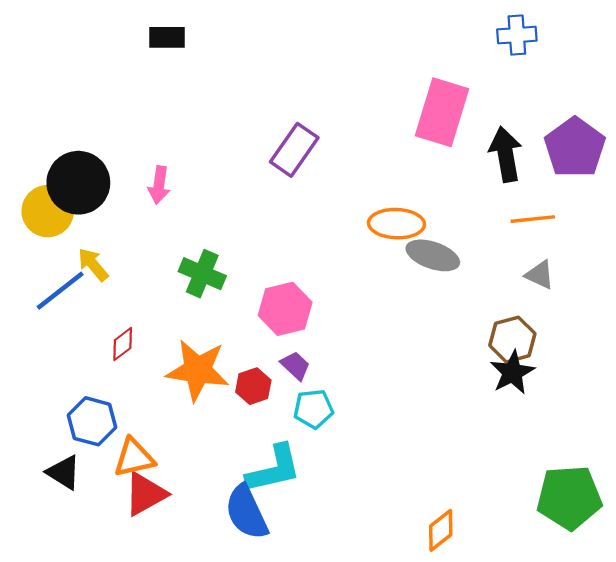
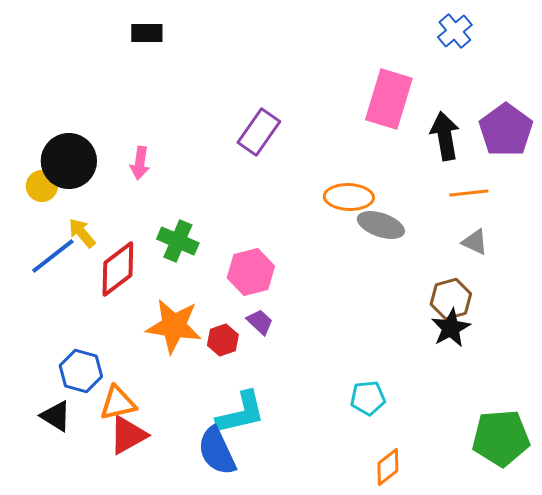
blue cross: (517, 35) -> (455, 31), turned -36
yellow circle: (48, 211) -> (42, 186), size x0.7
red diamond: (123, 344) -> (118, 269), moved, size x1.8
cyan pentagon: (314, 409) -> (368, 398), moved

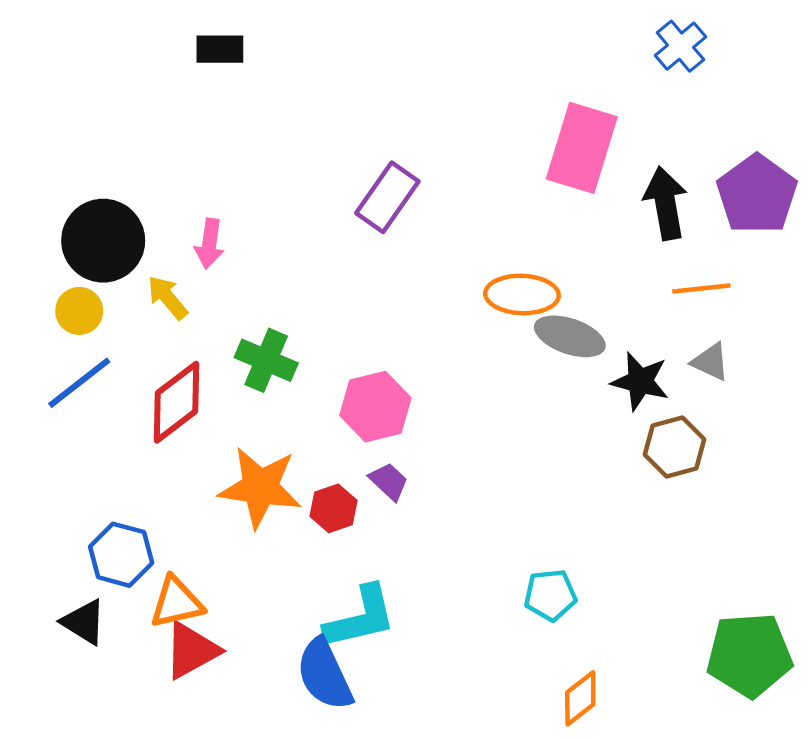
yellow circle: (42, 186) -> (79, 311), moved
yellow arrow: (82, 233) -> (167, 297), moved
black star: (451, 328) -> (640, 381), moved, turned -30

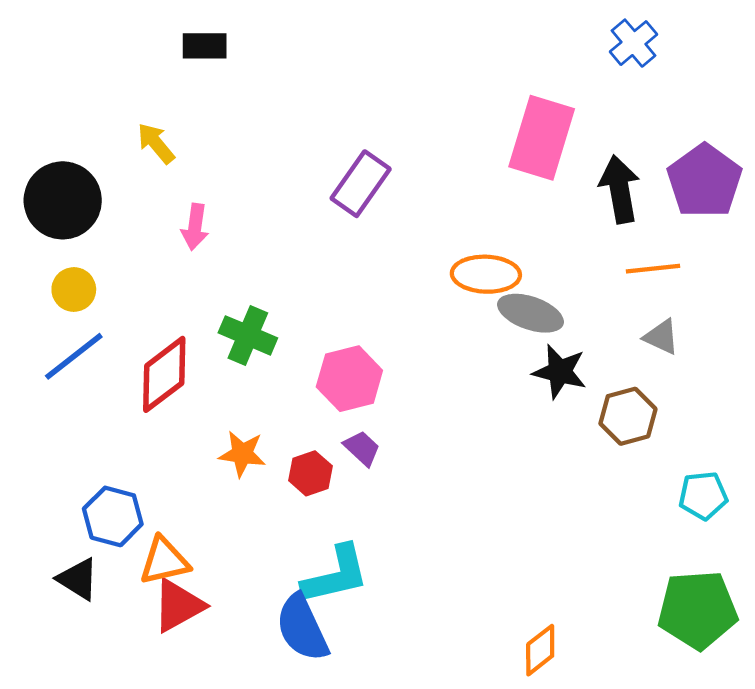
black circle: (103, 241) -> (63, 200), moved
yellow arrow: (167, 297) -> (156, 143), moved
black star: (640, 381) -> (560, 372), moved
orange star: (260, 487) -> (242, 454), size x0.6
cyan pentagon: (550, 595) -> (703, 496), moved

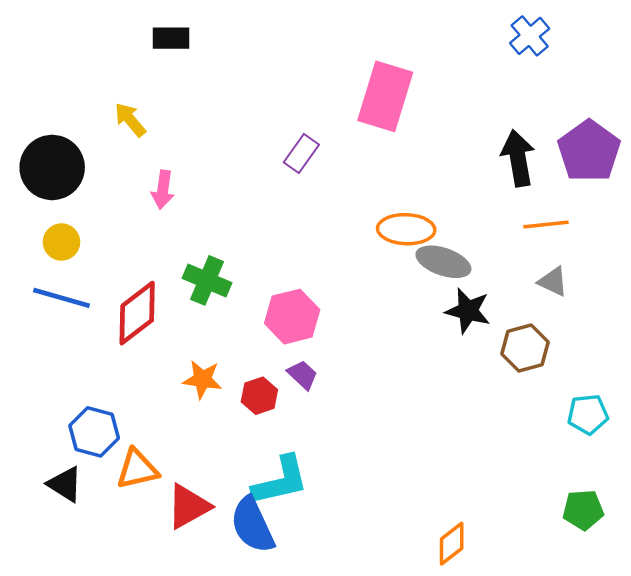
pink rectangle: (542, 138) -> (385, 96), moved
purple rectangle: (361, 184) -> (301, 153), size x0.7
blue line: (74, 356) -> (61, 298), turned 54
red triangle: (178, 606) -> (188, 506), moved
green pentagon: (698, 610) -> (583, 510), size x0.6

